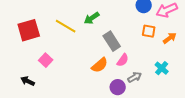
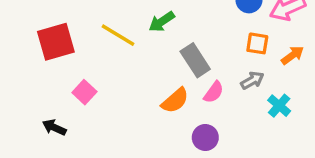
gray arrow: (135, 77) -> (252, 80), moved

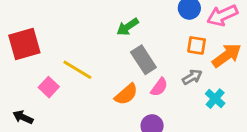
green arrow: (162, 22) -> (128, 27), moved
yellow line: (118, 35) -> (77, 70), moved
orange arrow: (293, 55) -> (227, 55), size x1.5

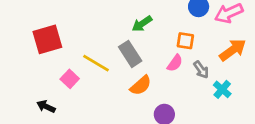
orange square: (197, 45) -> (185, 41), moved
gray rectangle: (143, 60) -> (130, 54), moved
gray arrow: (192, 77) -> (201, 70), turned 84
pink semicircle: (159, 87) -> (175, 63), moved

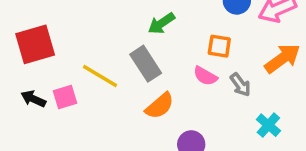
pink semicircle: (175, 63) -> (205, 76), turned 84
pink square: (70, 79) -> (65, 97), turned 30
cyan cross: (222, 89) -> (268, 125), moved
black arrow: (46, 106) -> (33, 99), moved

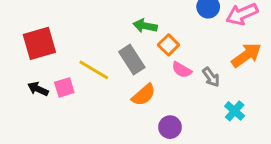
green arrow: (161, 23) -> (145, 26), turned 45
orange square: (219, 46) -> (169, 45), moved, turned 36

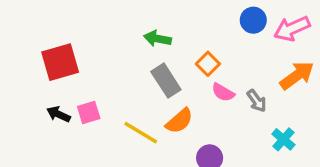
green arrow: (145, 26) -> (158, 39), moved
yellow line: (94, 70) -> (141, 133), moved

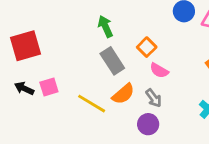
green arrow: (158, 39) -> (105, 26), turned 55
gray arrow: (257, 101) -> (154, 98), moved

